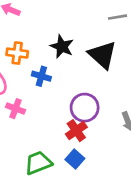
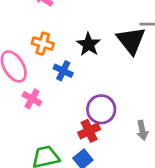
black triangle: (102, 55) -> (131, 41), moved

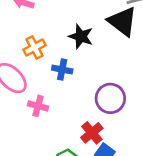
orange cross: (43, 44) -> (35, 48), turned -30
red cross: (89, 131) -> (92, 133), moved

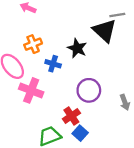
black star: (81, 36) -> (77, 48), moved
pink cross: (38, 106) -> (31, 90), size x1.5

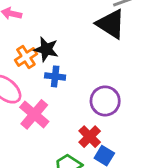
black star: (77, 48) -> (46, 49), moved
pink cross: (31, 90) -> (34, 114), turned 30

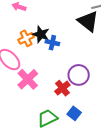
blue cross: (55, 76) -> (52, 43), moved
red cross: (90, 137) -> (62, 88), moved

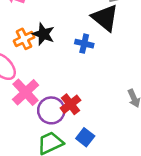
blue cross: (52, 43) -> (84, 44), moved
purple circle: (79, 75) -> (51, 110), moved

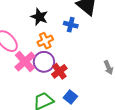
orange cross: (24, 39) -> (45, 41), moved
purple circle: (51, 110) -> (44, 62), moved

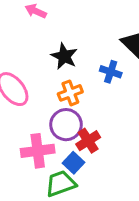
pink cross: (25, 62) -> (38, 151), moved, turned 30
blue square: (70, 97) -> (74, 163), moved

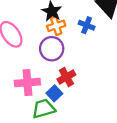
orange cross: (70, 93) -> (56, 26), moved
purple circle: (66, 125) -> (52, 49), moved

